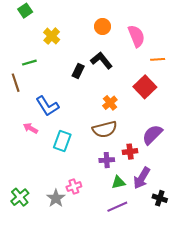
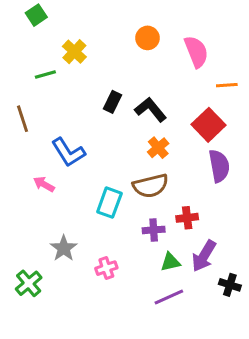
black L-shape: (101, 60) -> (151, 110), moved
green line: (29, 63) -> (45, 75), moved
purple semicircle: (152, 135) -> (219, 166), moved, turned 125
cyan rectangle: (62, 141) -> (109, 203), moved
gray star: (56, 198) -> (64, 248), moved

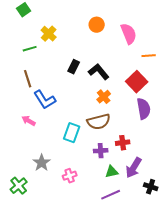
brown line: (23, 119) -> (28, 79), moved

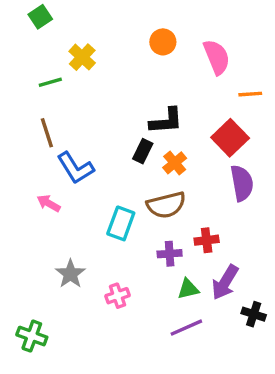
black rectangle: (74, 67) -> (143, 151), moved
black L-shape: (99, 72) -> (166, 121), turned 125
green cross: (19, 186) -> (32, 336), moved, turned -30

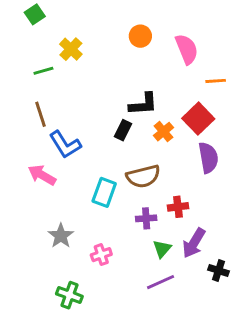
orange cross: (175, 163) -> (163, 132), moved
pink arrow: (49, 203) -> (42, 175), size x1.4
green triangle: (188, 289) -> (162, 249), turned -36
green cross: (32, 336) -> (69, 295), moved

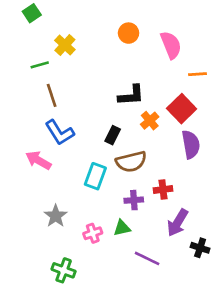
brown line: (41, 114) -> (52, 95), moved
black rectangle: (123, 130) -> (113, 135), moved
green triangle: (162, 249) -> (122, 228), moved, turned 36
purple line: (161, 282) -> (147, 258), turned 50

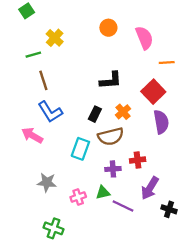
orange cross: (150, 121) -> (123, 112), moved
gray star: (56, 216) -> (47, 182), turned -30
purple line: (147, 258) -> (123, 206), moved

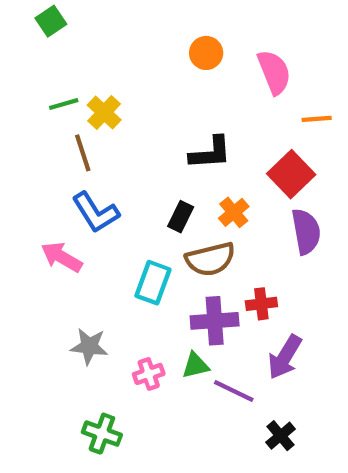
yellow cross: (55, 38) -> (104, 112), moved
purple cross: (113, 169) -> (215, 321), size x1.5
black cross: (169, 209) -> (281, 436), moved, turned 32

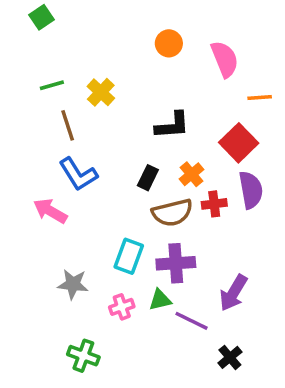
yellow cross: (104, 112) -> (101, 92), moved
cyan rectangle: (153, 283) -> (129, 256), moved
red cross: (261, 304) -> (214, 204), moved

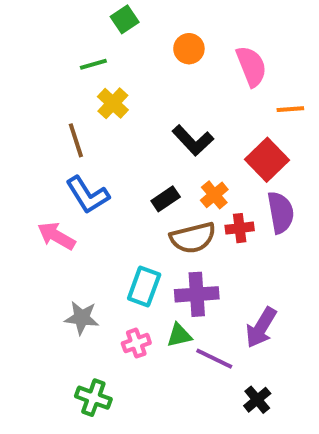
green square: (41, 17) -> (125, 19), moved
green line: (52, 85) -> (93, 64), moved
black L-shape: (172, 125) -> (193, 140), turned 51
black rectangle: (148, 178) -> (166, 199), turned 30

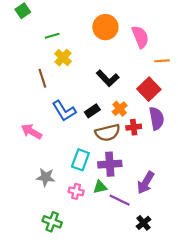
green square: (125, 19) -> (23, 11), moved
orange circle: (189, 49) -> (105, 27), size x1.5
blue L-shape: (88, 195) -> (64, 111), moved
pink cross: (136, 343) -> (76, 191), turned 32

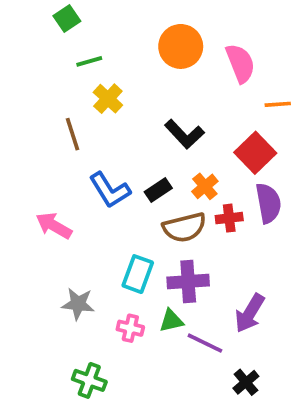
green square: (23, 11) -> (67, 18), moved

